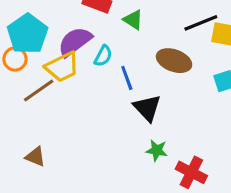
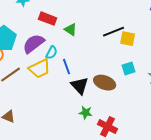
brown ellipse: (174, 61) -> (105, 83), moved
yellow trapezoid: (62, 67) -> (40, 69), moved

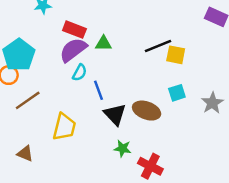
green triangle: (71, 30) -> (104, 43), turned -32
purple semicircle: (34, 44) -> (73, 50), moved
yellow trapezoid: (40, 69) -> (64, 127), moved, turned -50

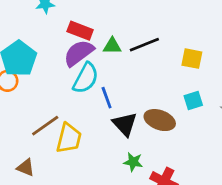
black line: (158, 46) -> (144, 45), moved
cyan semicircle: (80, 73) -> (86, 78), size x1.6
brown line: (28, 100) -> (45, 126), moved

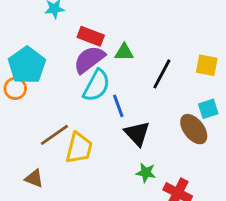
black line: (144, 45) -> (162, 74), moved, turned -40
brown ellipse: (160, 120) -> (194, 129), moved, turned 32

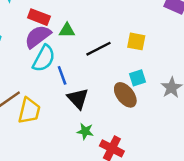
black line: (162, 74) -> (99, 49), turned 35

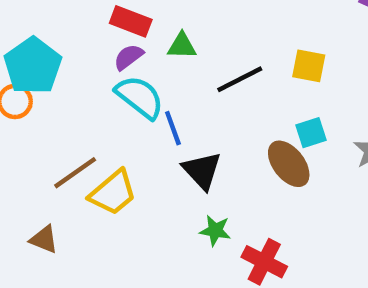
purple semicircle: (38, 37) -> (128, 57), size x0.6
cyan semicircle: (44, 58) -> (140, 97), turned -80
yellow trapezoid: (29, 111) -> (113, 193), turned 36

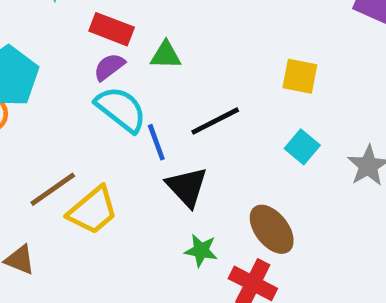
black line: (240, 79) -> (215, 121), moved
cyan square: (311, 133) -> (302, 147), turned -32
brown ellipse: (289, 164) -> (272, 229), moved

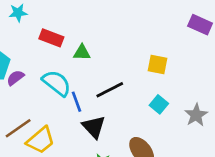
purple semicircle: (109, 67) -> (15, 78), moved

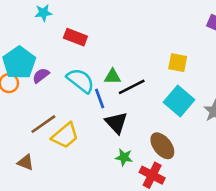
green triangle: (82, 53) -> (112, 77), moved
cyan square: (159, 104) -> (179, 101), size x1.6

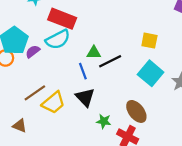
red rectangle: (75, 37) -> (62, 19), size x1.4
cyan semicircle: (81, 81) -> (58, 39), moved, turned 115
black triangle: (116, 123) -> (85, 97), moved

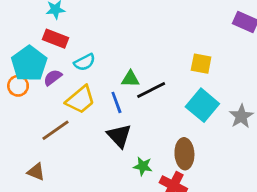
red rectangle: (62, 19) -> (55, 39), moved, size x0.7
cyan semicircle: (58, 39) -> (85, 62), size x0.7
yellow trapezoid: (53, 103) -> (80, 100), moved
brown ellipse: (136, 111) -> (184, 154), turned 35

